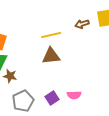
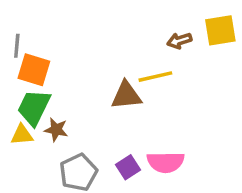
yellow line: (51, 35) -> (155, 77), moved
pink semicircle: (74, 95) -> (166, 162), size x1.5

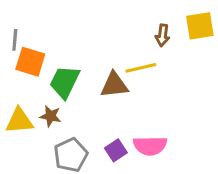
brown arrow: (179, 41) -> (163, 35), turned -65
green trapezoid: (34, 107) -> (65, 82), moved
yellow triangle: (22, 135) -> (19, 121), size x1.4

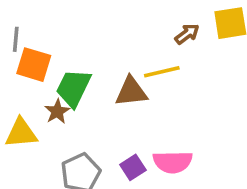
brown arrow: (163, 35) -> (187, 34), turned -135
brown star: (51, 116) -> (57, 111), moved, turned 30

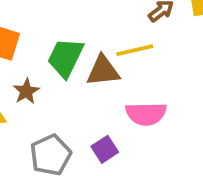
green trapezoid: (73, 88) -> (66, 58), moved
pink semicircle: (173, 162) -> (146, 114), moved

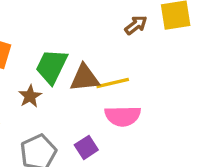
yellow line: (135, 50) -> (113, 83), moved
brown star: (26, 91) -> (30, 96), moved

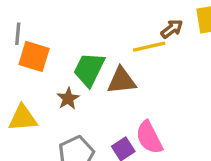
yellow line: (113, 83) -> (149, 47), moved
pink semicircle: (123, 116) -> (149, 137), moved, turned 64

